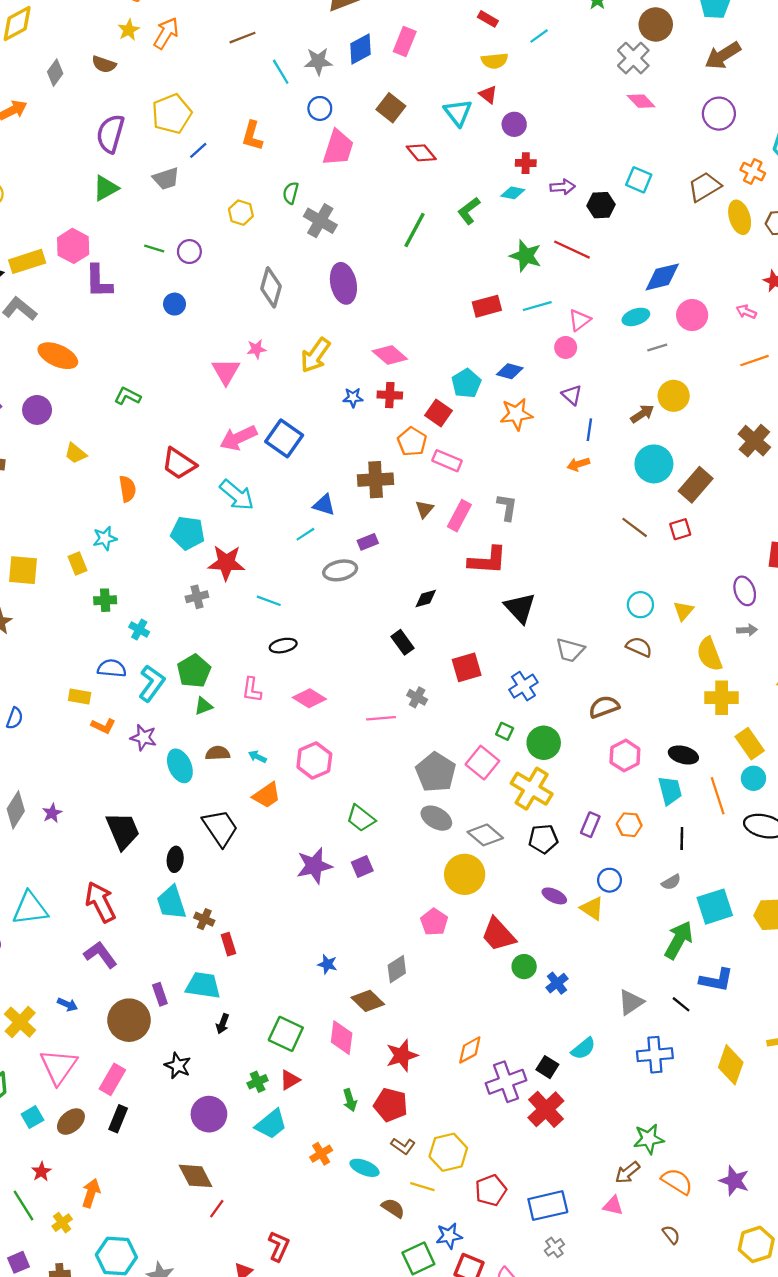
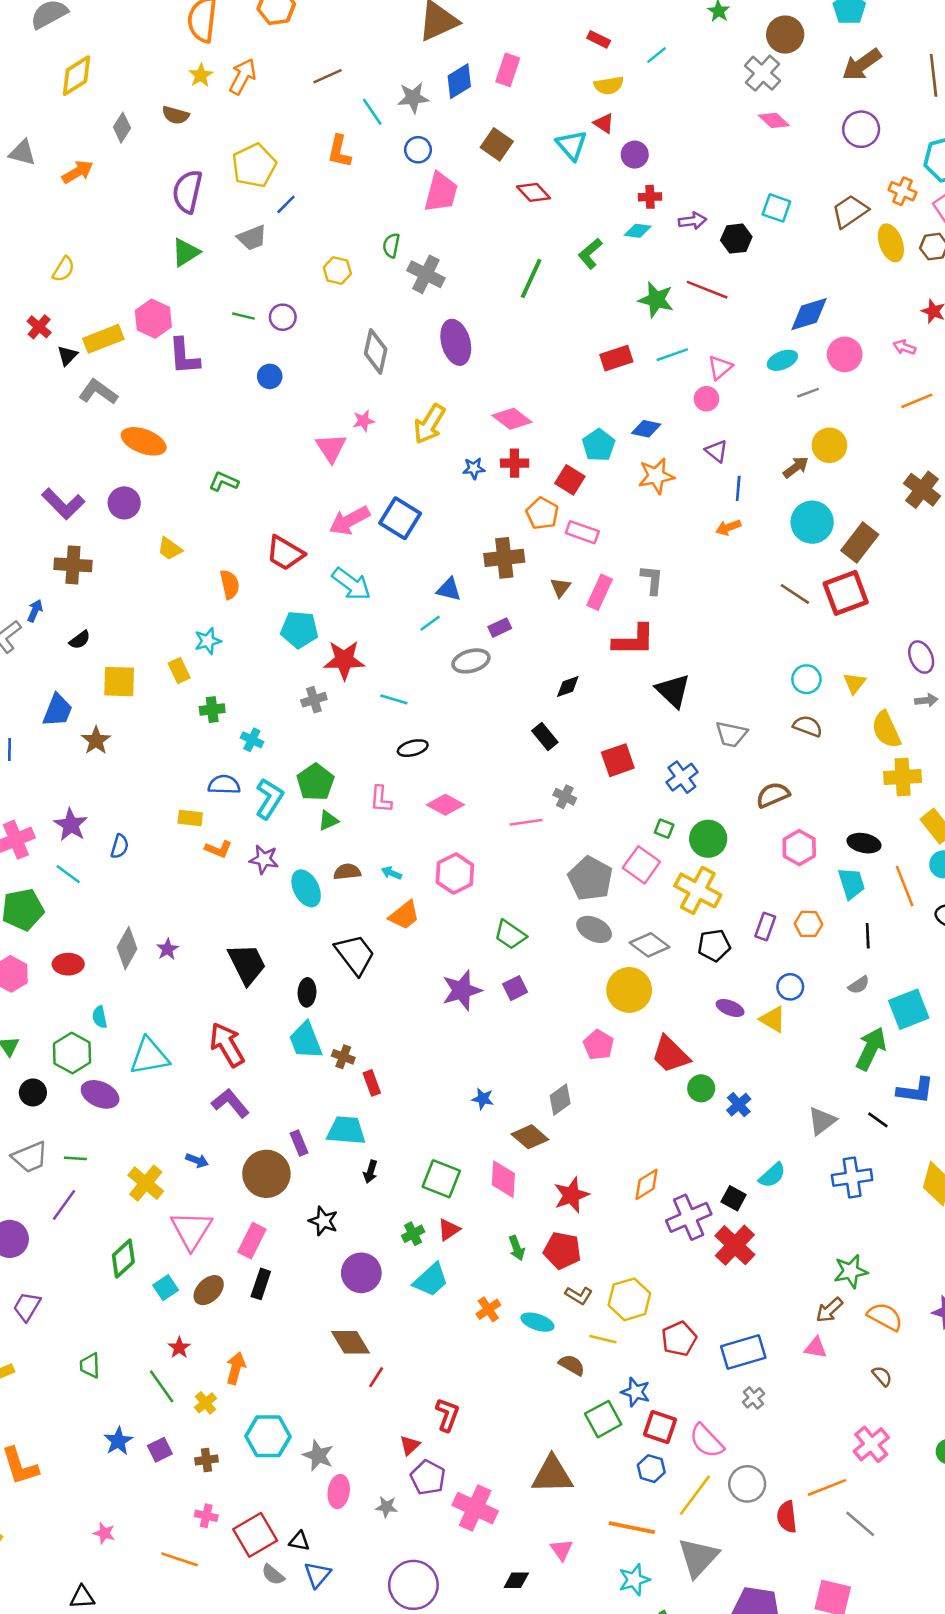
orange L-shape: (252, 136) -> (339, 151), moved
red square: (680, 529) -> (846, 593), size x1.8
blue star: (449, 1236) -> (636, 1392), turned 30

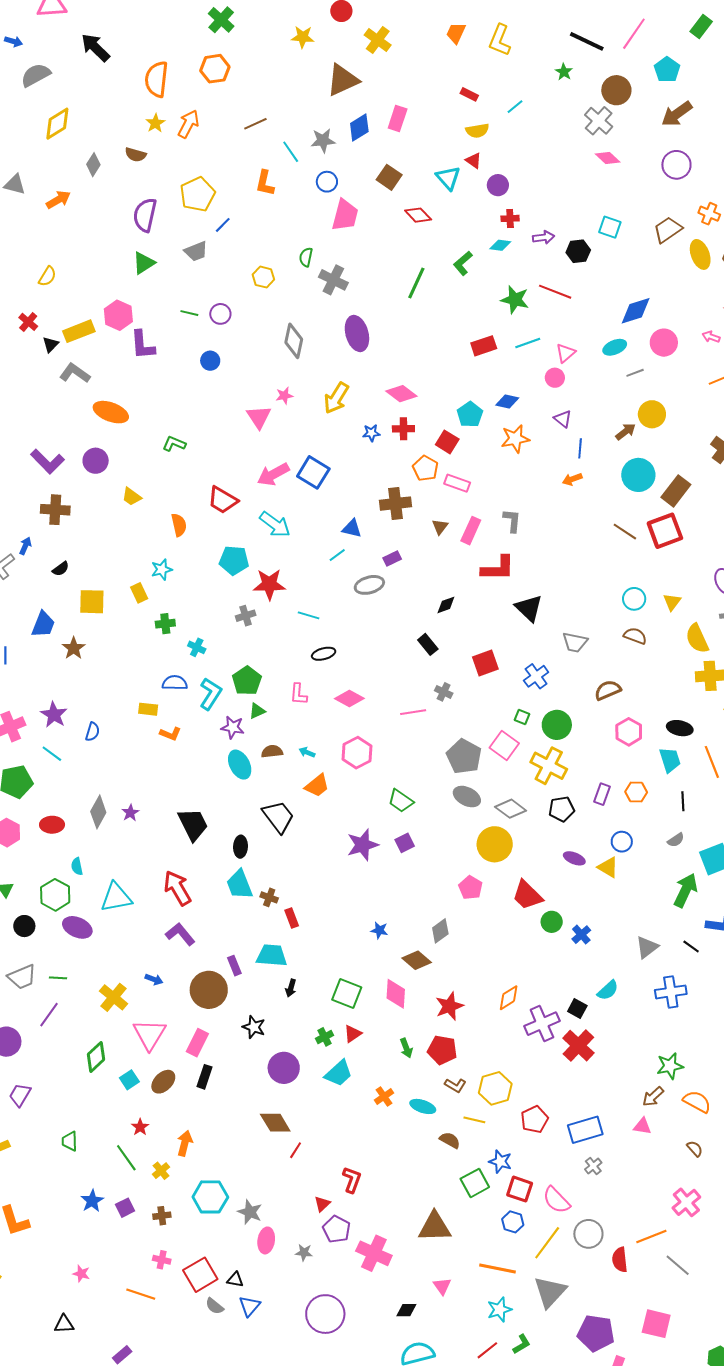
purple star: (264, 859) -> (233, 727), moved

